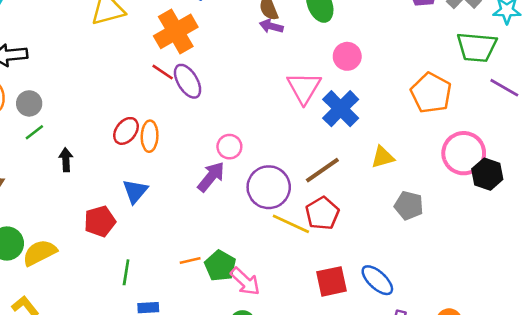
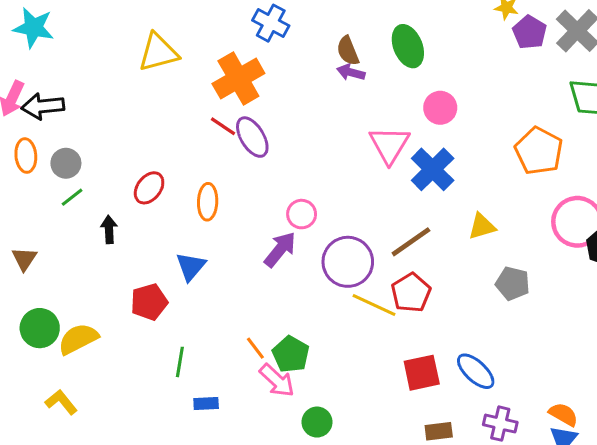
red ellipse: (126, 131) -> (149, 188), moved
orange line: (190, 261) -> (255, 348), turned 66
pink arrow: (245, 281) -> (277, 380), moved

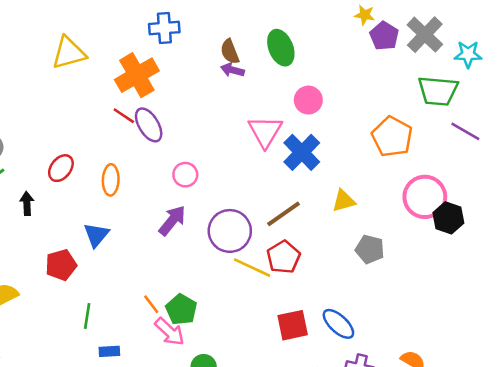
blue cross: (271, 23) -> (164, 28), turned -32
pink circle: (302, 214) -> (185, 175), moved

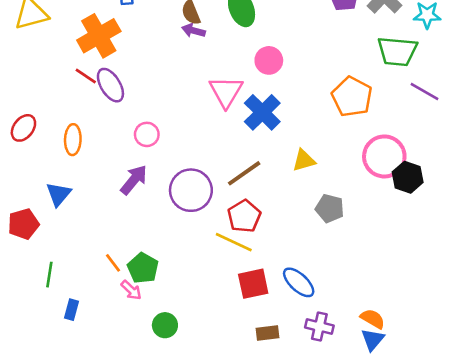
yellow line: (252, 268) -> (234, 242), moved
pink arrow: (170, 332) -> (131, 290), size x0.7
blue rectangle: (109, 351) -> (72, 310), turned -72

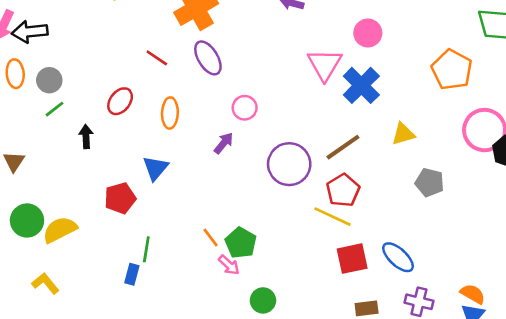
red line: (86, 76) -> (157, 58), moved
purple arrow: (134, 180) -> (224, 143), moved, size x0.7
blue rectangle: (72, 310) -> (132, 274), moved

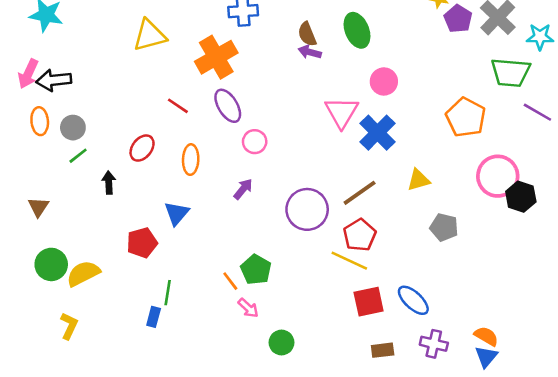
pink circle: (245, 108) -> (255, 142), moved
green pentagon: (241, 243) -> (256, 270), moved
yellow L-shape: (45, 283) -> (69, 326), turned 64

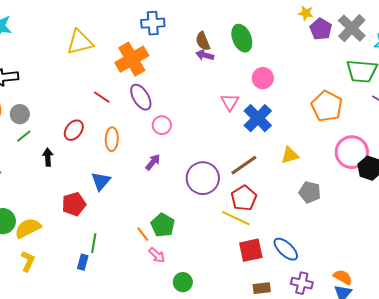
pink triangle: (342, 112) -> (230, 102), size x0.7
yellow L-shape: (69, 326) -> (28, 261), moved

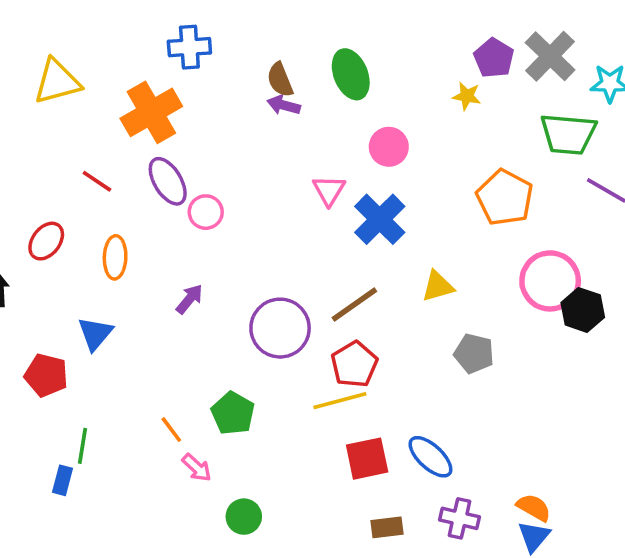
yellow star: (306, 13) -> (467, 96), moved
pink circle: (162, 125) -> (206, 212), moved
red pentagon: (74, 204) -> (46, 375), turned 30
yellow line: (236, 218) -> (340, 401), turned -40
green pentagon: (163, 225) -> (233, 413), moved

